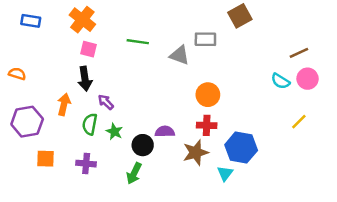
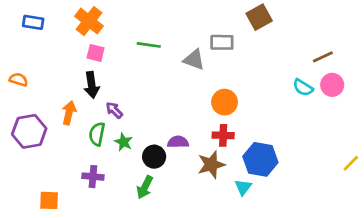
yellow line: (299, 122) -> (351, 163), moved
orange square: (45, 159) -> (49, 200), moved

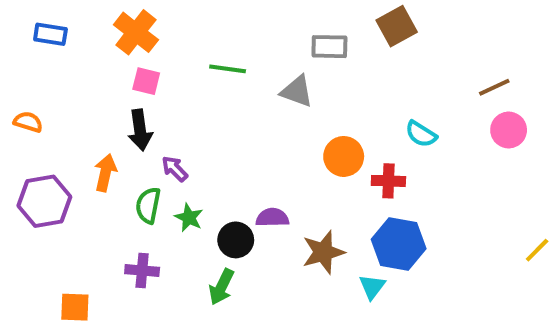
gray rectangle: (222, 42) -> (329, 47), moved
cyan semicircle: (303, 88) -> (421, 134), moved
red cross: (223, 135) -> (388, 181), moved

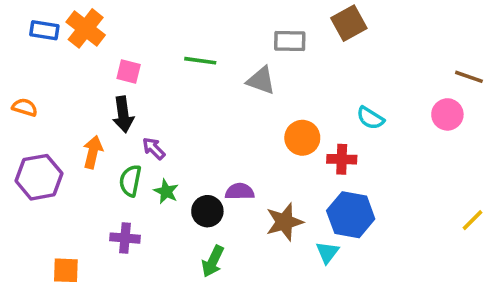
orange cross: (136, 32) -> (86, 28), moved
brown line: (494, 87) -> (469, 77), moved, turned 44
green arrow: (221, 287) -> (213, 261), moved

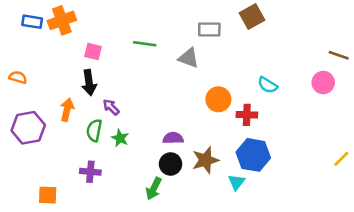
orange cross: (86, 28) -> (62, 20), turned 32
black circle: (207, 211) -> (171, 164), moved

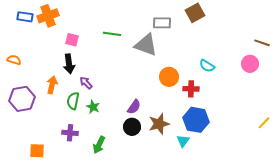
gray triangle: (189, 58) -> (146, 45), size x1.4
purple semicircle: (173, 138) -> (134, 107), turned 126
green arrow: (154, 189) -> (99, 145), moved

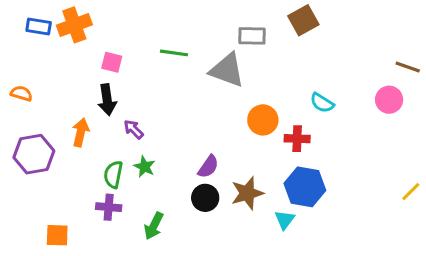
green semicircle: (73, 101) -> (113, 174), moved

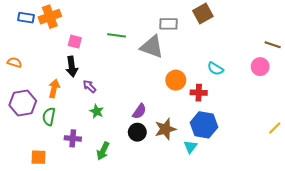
green semicircle: (113, 174) -> (49, 117), moved

